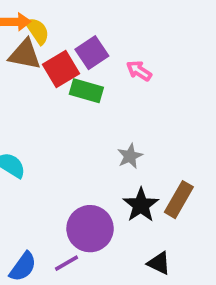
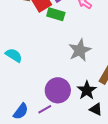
gray star: (130, 156) -> (80, 50), size x1.6
black star: (141, 205) -> (87, 90), moved

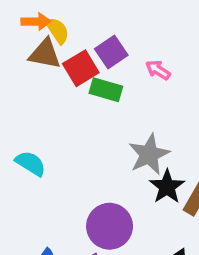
black star: (87, 90) -> (167, 187), moved

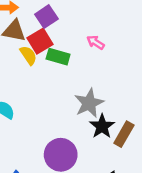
yellow semicircle: (57, 31) -> (28, 55), moved
purple square: (111, 52) -> (46, 17), moved

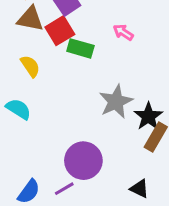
yellow semicircle: (28, 55) -> (30, 66), moved
black star: (102, 126) -> (148, 116), moved

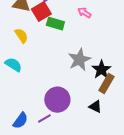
black triangle: (139, 189) -> (95, 107), moved

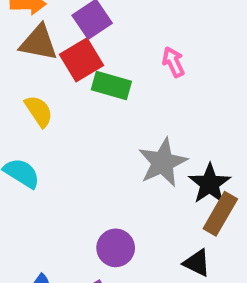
pink arrow: (84, 13) -> (173, 62), turned 32
purple circle: (57, 100) -> (116, 248), size x0.7

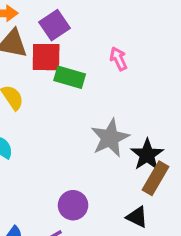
red square: (81, 60) -> (46, 57), turned 32

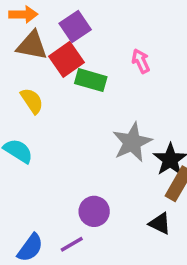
red square: (46, 57) -> (66, 59), turned -36

